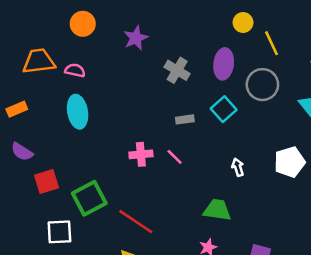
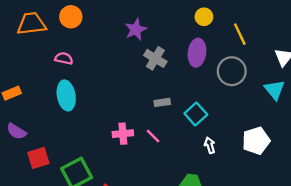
yellow circle: (243, 22) -> (204, 17), moved
purple star: (136, 38) -> (136, 29), moved
orange trapezoid: (39, 61) -> (31, 24), moved
cyan square: (224, 109) -> (196, 114), moved

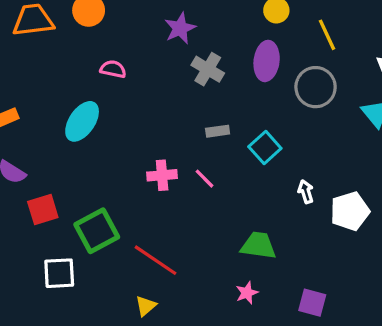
pink semicircle: (64, 58) -> (113, 69), moved
cyan ellipse: (66, 95) -> (82, 121), turned 44
white pentagon: (256, 141) -> (350, 211), moved
white arrow: (210, 145) -> (306, 192), moved

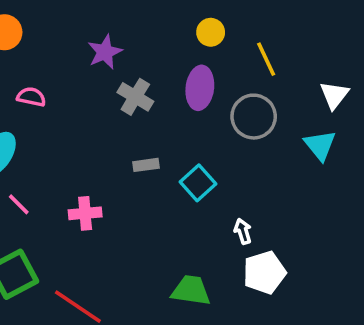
pink line: (205, 179) -> (19, 204), moved
white pentagon: (350, 211) -> (264, 273), moved

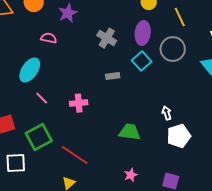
purple star: (105, 52) -> (68, 13), moved
cyan square: (198, 183) -> (142, 61), moved
green trapezoid: (191, 290) -> (130, 132), moved

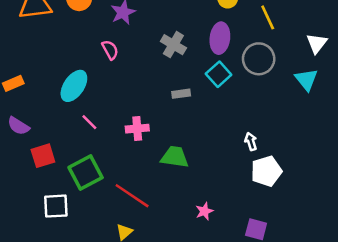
pink semicircle: (49, 38) -> (110, 50), moved, turned 49
green trapezoid: (130, 132) -> (175, 157), moved
pink star: (131, 175) -> (204, 211), moved

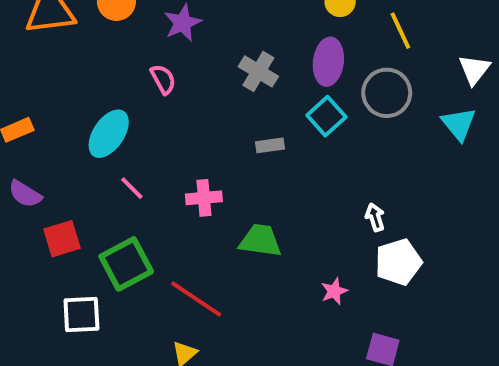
pink star: (204, 211) -> (334, 291), moved

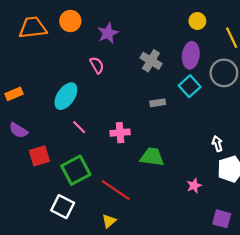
white square: (81, 315) -> (63, 207), moved, turned 30

